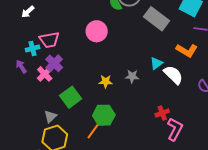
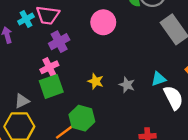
cyan cross: (33, 49) -> (26, 19), turned -32
purple cross: (54, 63) -> (59, 42), moved
pink cross: (45, 74) -> (49, 67), moved

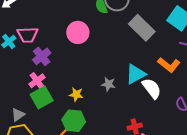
cyan triangle: (158, 79) -> (136, 74), size x1.5
yellow star: (96, 81) -> (76, 94), moved

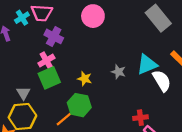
purple cross: (42, 56) -> (54, 36), turned -30
gray triangle: (18, 115) -> (23, 93), turned -32

